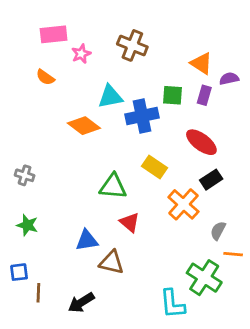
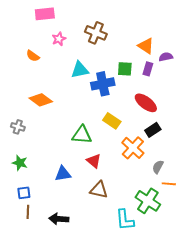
pink rectangle: (54, 34) -> (45, 14), moved
orange diamond: (84, 126) -> (41, 100), moved
brown triangle: (112, 262) -> (99, 190), moved
blue square: (19, 272) -> (24, 193), moved
black arrow: (81, 302) -> (59, 219), turned 36

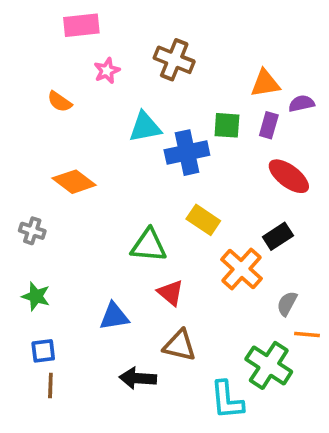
orange triangle: (146, 46) -> (265, 83), turned -42
red ellipse: (146, 103) -> (289, 176), moved
black arrow: (59, 219) -> (138, 378), moved

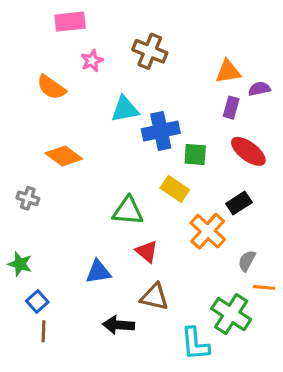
orange semicircle: (60, 102) -> (51, 87), size x1.4
green square: (227, 125) -> (195, 155), moved
green star: (36, 296) -> (20, 264), moved
blue square: (43, 351) -> (37, 302), turned -35

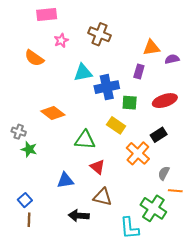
purple rectangle: (231, 108) -> (139, 72), moved
red ellipse: (248, 151) -> (165, 101), turned -55
orange diamond: (64, 156) -> (53, 113), moved
green star: (20, 264) -> (29, 149), moved

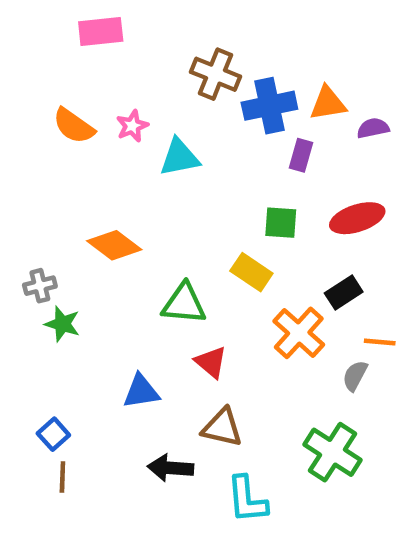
pink star: (61, 40) -> (132, 126), moved
blue cross: (107, 87) -> (269, 106), moved
gray cross: (19, 132) -> (40, 286), turned -32
orange line: (175, 191) -> (380, 342), moved
cyan L-shape: (130, 228) -> (247, 499), moved

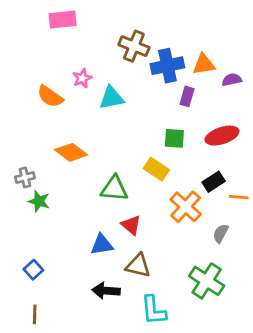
orange semicircle: (74, 126) -> (50, 96), moved
orange line: (380, 342) -> (239, 197), moved
blue triangle: (141, 391) -> (102, 245), moved
brown line: (62, 477) -> (35, 314), moved

